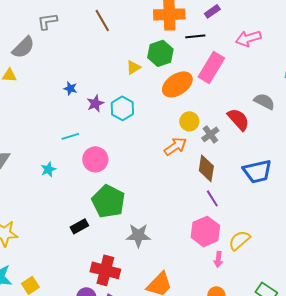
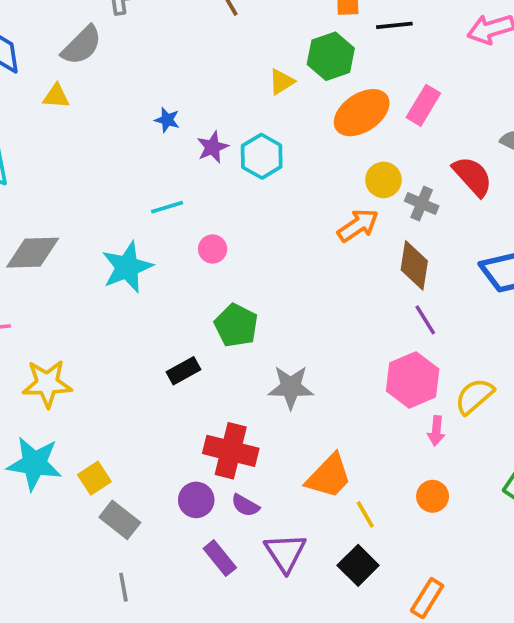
pink rectangle: (211, 67) -> (423, 105), moved, size x0.7
gray cross: (210, 134) -> (422, 204), turned -30
pink circle: (95, 159) -> (213, 249), size x0.6
cyan star: (48, 169) -> (127, 267), size x1.8
green pentagon: (108, 201) -> (236, 325), size x0.7

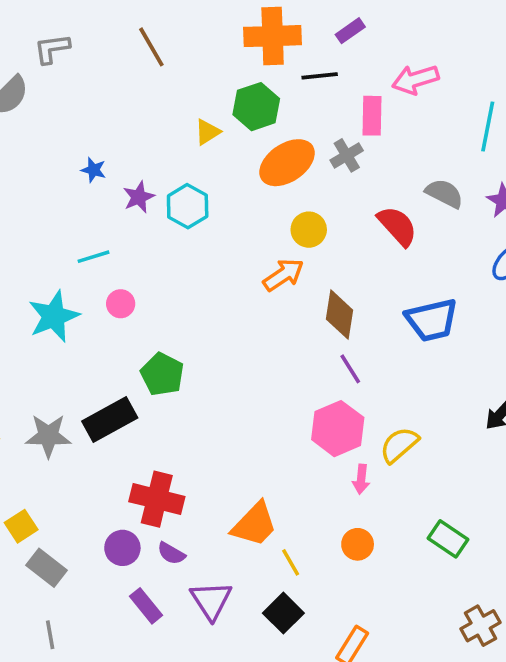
pink rectangle: (423, 105) -> (372, 116), moved, turned -30
gray cross: (422, 204) -> (347, 155), moved, turned 36
pink circle: (213, 249) -> (121, 304), moved
black rectangle: (183, 371) -> (110, 419), size x1.6
gray star: (291, 387) -> (48, 436), moved

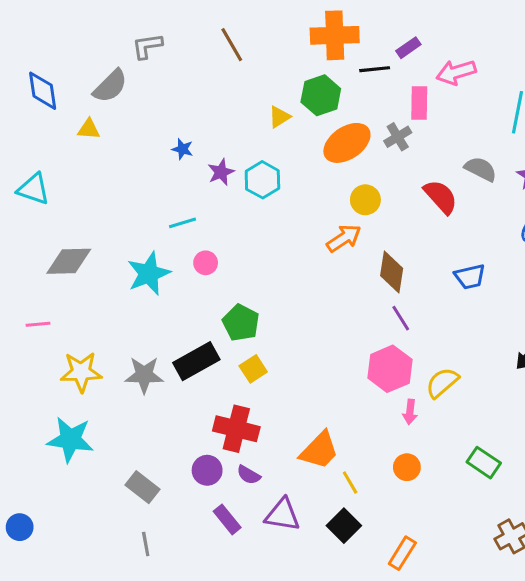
purple rectangle: (350, 31) -> (408, 48), moved
blue trapezoid: (432, 320) -> (470, 277), size x0.7
yellow square: (21, 526) -> (253, 369), moved
purple triangle: (211, 600) -> (282, 515), turned -48

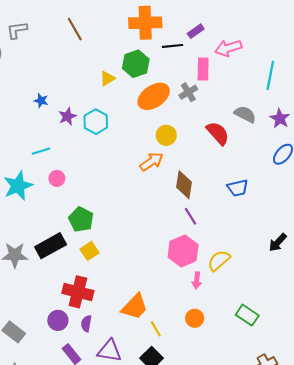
purple semicircle: (249, 475) -> (86, 324), turned 70

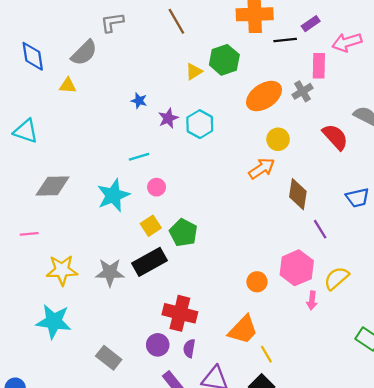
green hexagon: (136, 64) -> (224, 60), moved
yellow triangle: (107, 79) -> (194, 72), moved
purple line: (190, 216) -> (320, 229), moved
yellow square: (89, 251) -> (151, 226), moved
orange circle: (195, 318) -> (257, 282), moved

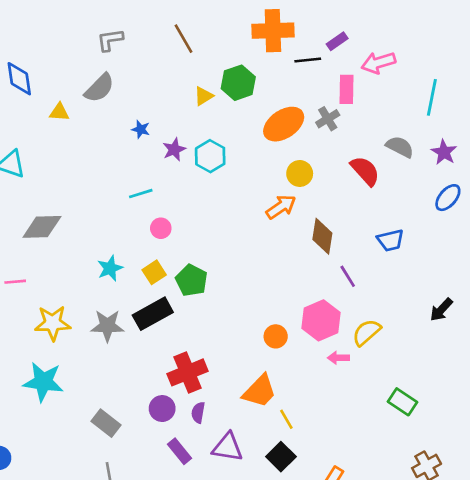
gray semicircle: (84, 53) -> (99, 88), moved
cyan star: (113, 195) -> (110, 268), moved, size x0.7
pink arrow: (312, 300) -> (338, 358), turned 84
red cross: (180, 313) -> (187, 372), turned -36

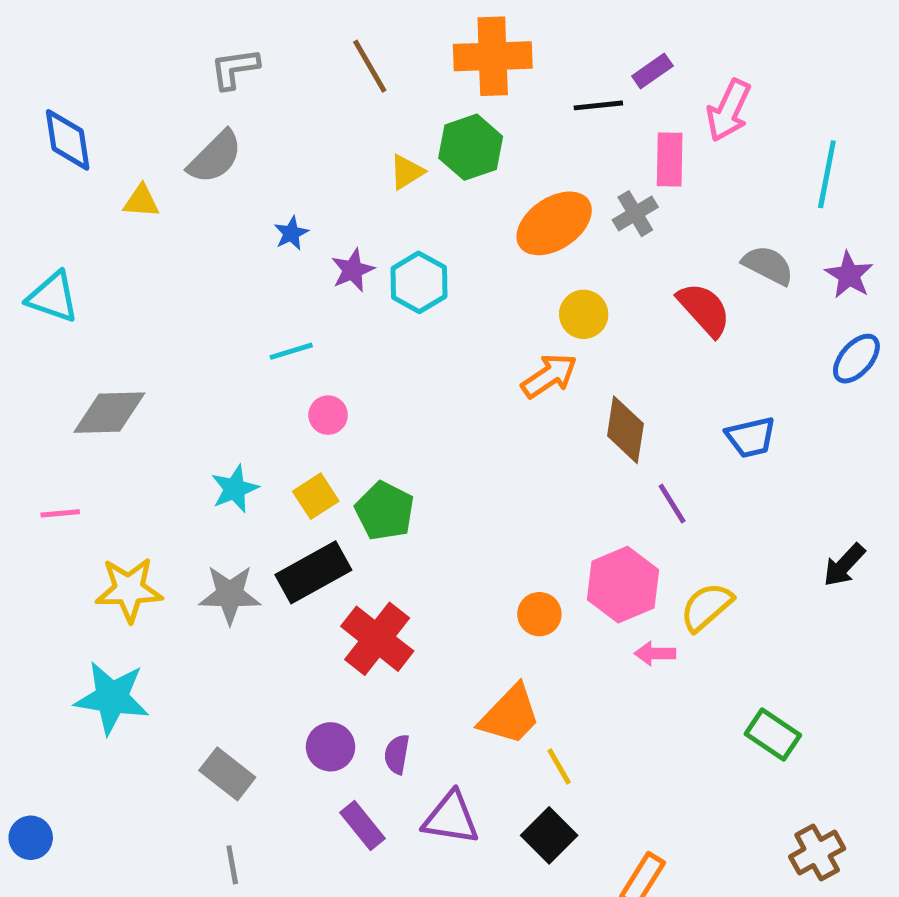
orange cross: (273, 31) -> (493, 56), moved
pink arrow: (378, 63) -> (729, 110), turned -48
blue star: (141, 129) -> (291, 233), turned 30
red cross: (187, 372) -> (377, 639), moved, turned -30

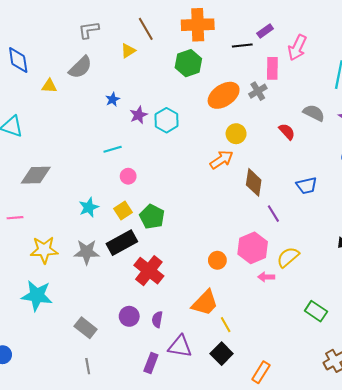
yellow triangle: (407, 172) -> (128, 51), moved
red semicircle: (704, 309) -> (287, 132), size x0.7
purple rectangle: (362, 825) -> (151, 363), moved, turned 60

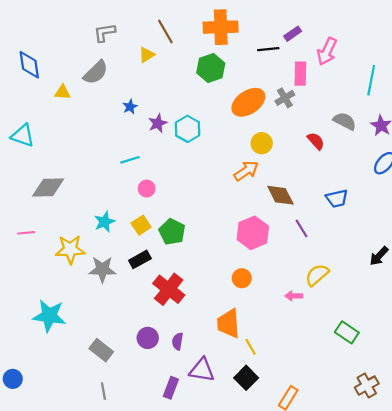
brown diamond: (254, 182) -> (280, 195), turned -36
black rectangle: (122, 243) -> (140, 259), size x0.7
pink hexagon: (253, 248) -> (253, 233), moved
yellow star: (44, 250) -> (70, 249), moved
orange trapezoid: (205, 303) -> (228, 324), turned 132

